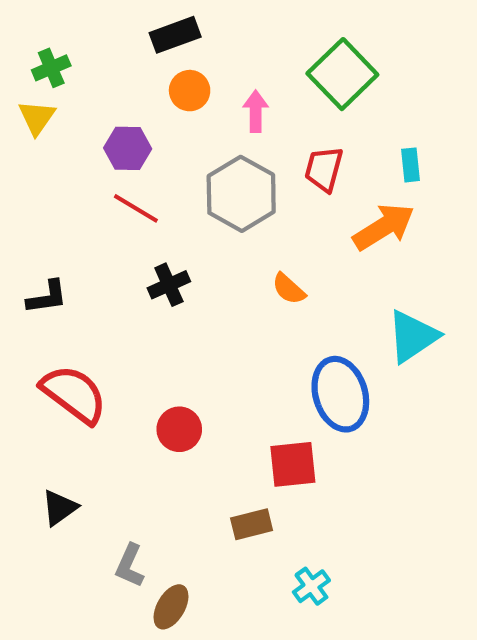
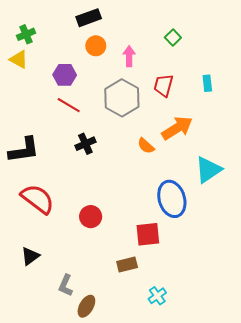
green square: (342, 74) -> (173, 37), size x0.5
yellow triangle: (37, 117) -> (19, 59), turned -36
orange arrow: (384, 227) -> (177, 128), moved
black L-shape: (47, 297) -> (24, 150), size x1.5

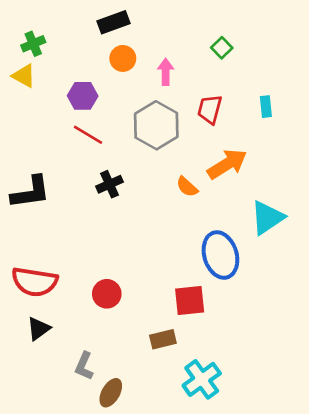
red semicircle: (37, 199) -> (35, 282), moved, turned 152
red circle: (91, 217) -> (107, 294), moved
cyan cross: (157, 296) -> (202, 379), size x1.6

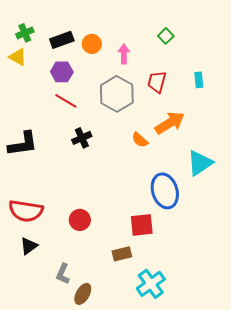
black rectangle: (113, 22) -> (62, 40), moved

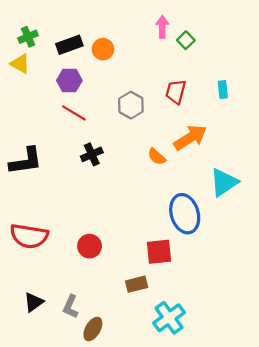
pink arrow: (124, 54) -> (162, 27), moved
gray hexagon: (117, 94) -> (131, 105), size x0.7
black triangle: (29, 246) -> (34, 302), moved

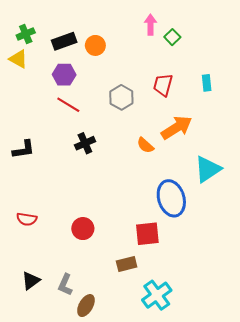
black L-shape: (26, 161) -> (24, 149), size x0.7
red semicircle: (29, 236) -> (27, 219), size x0.6

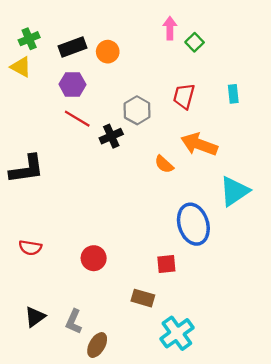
orange arrow: (177, 128) -> (199, 144), turned -128
black cross: (85, 143) -> (111, 136), moved
black L-shape: (24, 149) -> (27, 169), size x1.4
red square: (147, 234) -> (166, 264), size x0.7
brown rectangle: (127, 264) -> (143, 298), turned 30

